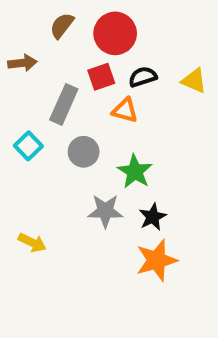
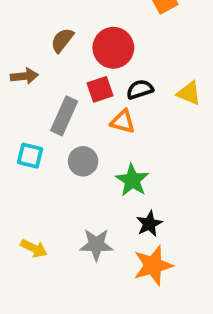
cyan square: (28, 146) -> (30, 156), turned -32
gray star: (105, 211) -> (96, 245), moved

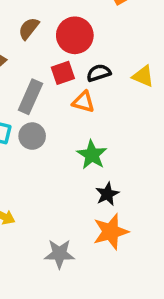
gray circle: (83, 161) -> (32, 136), moved
gray star: (96, 245) -> (59, 254), moved

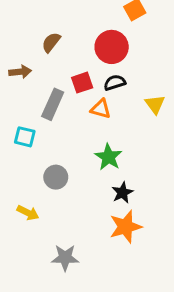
red circle: (75, 35) -> (112, 47), moved
yellow triangle: (143, 76) -> (155, 104), moved, turned 30
gray circle: (32, 136) -> (56, 177), moved
gray star: (59, 254) -> (65, 258), moved

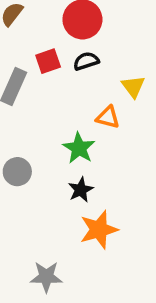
orange triangle: (101, 109) -> (108, 117), moved
black star: (122, 193) -> (81, 190), moved
gray star: (65, 258) -> (46, 277), moved

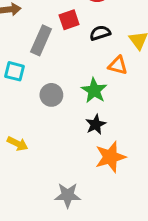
black semicircle: (86, 61) -> (100, 33), moved
gray circle: (17, 172) -> (51, 95), moved

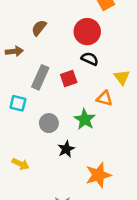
red square: (69, 20) -> (69, 79), moved
black semicircle: (100, 33) -> (90, 59), moved, turned 42
black star: (96, 124) -> (66, 149), moved

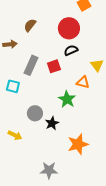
black semicircle: (90, 59) -> (71, 50), turned -48
gray circle: (49, 123) -> (35, 113), moved

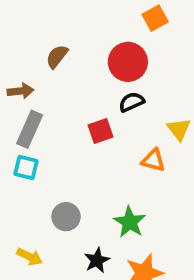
gray rectangle: (31, 65) -> (30, 129), moved
green star: (67, 99) -> (130, 222), moved
black star: (52, 123) -> (97, 260), moved

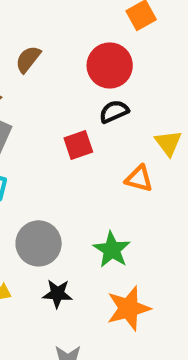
gray circle: (66, 217) -> (39, 243), size x1.4
black star: (97, 260) -> (57, 294), moved, turned 30

